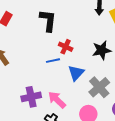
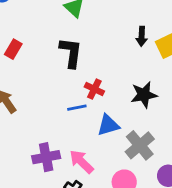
blue triangle: (76, 73) -> (108, 125), turned 30

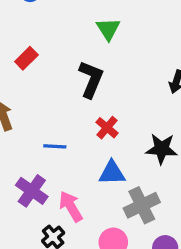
blue line: (77, 108) -> (55, 146), moved
purple cross: (46, 157) -> (32, 191), turned 32

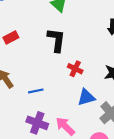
red rectangle: (26, 58) -> (11, 37), turned 32
blue line: (55, 146) -> (36, 91), moved

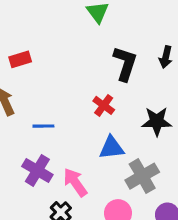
red rectangle: (11, 37) -> (20, 59), moved
black L-shape: (56, 40) -> (125, 64), moved

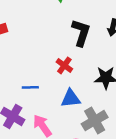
blue line: (43, 126) -> (30, 87), moved

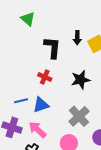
blue triangle: (71, 98) -> (41, 105), moved

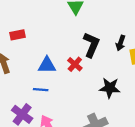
red cross: (45, 77) -> (75, 64), moved
blue triangle: (41, 105) -> (47, 65), moved

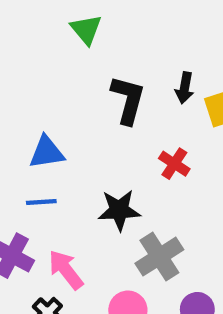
red cross: (75, 64) -> (174, 164), moved
black star: (110, 88) -> (119, 210), moved

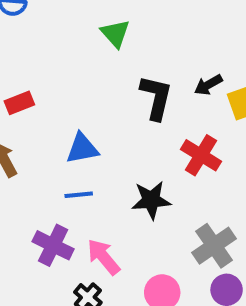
black arrow: (185, 88) -> (208, 85), turned 52
red cross: (174, 164) -> (201, 155), size x1.4
gray cross: (159, 257) -> (214, 246), moved

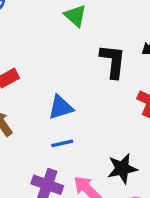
black star: (151, 200) -> (122, 169), moved

